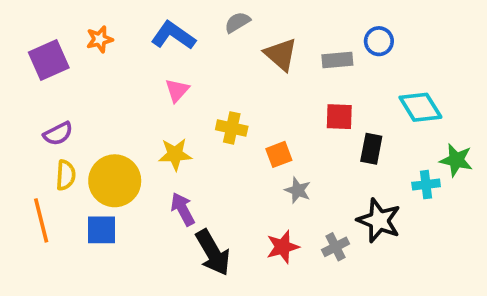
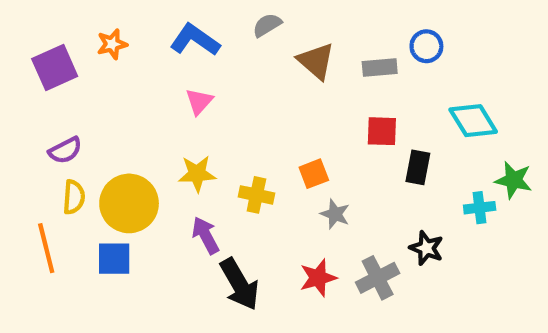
yellow cross: (232, 128) -> (256, 195), moved
black star: (379, 220) -> (426, 248), size x0.7
gray cross: (335, 247) -> (378, 278), size x1.4

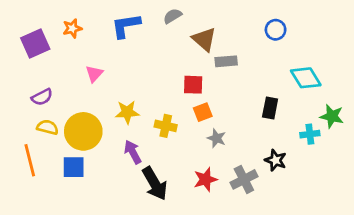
blue L-shape: (195, 40) -> (126, 26), turned -44
gray rectangle: (380, 67) -> (226, 61), moved
pink triangle: (199, 101) -> (94, 74), moved
red square: (382, 131) -> (193, 85), moved
yellow semicircle: (74, 197) -> (48, 127), turned -80

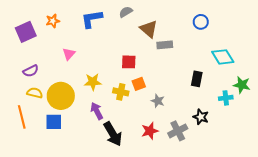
red square: (193, 85) -> (129, 62), moved
orange square: (203, 112) -> (139, 84), moved

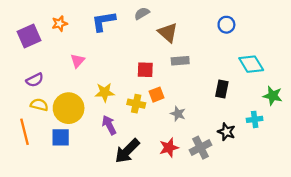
gray rectangle: (165, 45) -> (180, 61), moved
cyan cross: (226, 98) -> (255, 119), moved
black arrow: (113, 134) -> (127, 151), turned 75

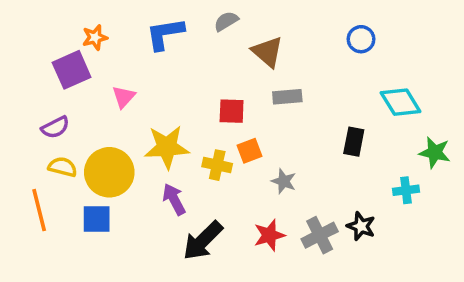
purple square: (29, 36) -> (72, 70), moved
yellow star: (105, 92) -> (167, 147), size x1.4
black star: (226, 132) -> (361, 226), moved

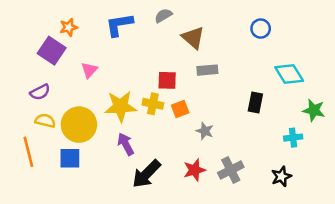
purple square: (72, 70) -> (52, 51), turned -32
yellow cross: (217, 165) -> (153, 104), moved
black star: (361, 226) -> (281, 176), moved, turned 30

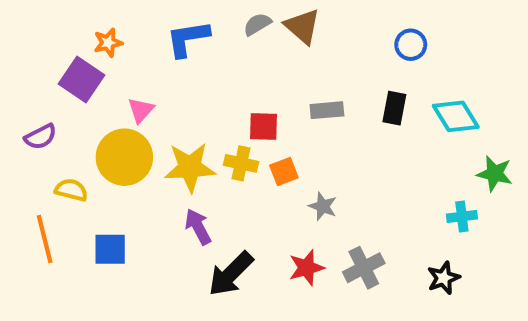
brown triangle: (193, 38) -> (302, 26), moved
purple semicircle: (40, 92) -> (41, 137), moved
black rectangle: (255, 103) -> (394, 108), moved
yellow circle: (79, 125) -> (124, 157), moved

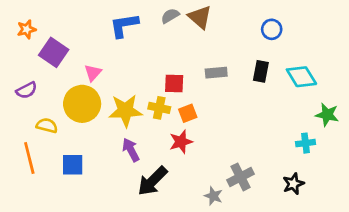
orange star: (108, 43) -> (27, 29), moved
gray star: (323, 206) -> (213, 196), moved
red star: (306, 268) -> (181, 142), moved

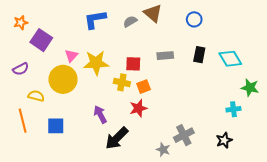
gray semicircle: (170, 16) -> (130, 21), moved
blue circle: (272, 29) -> (194, 19), moved
yellow star: (125, 111) -> (96, 63), moved

